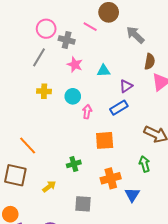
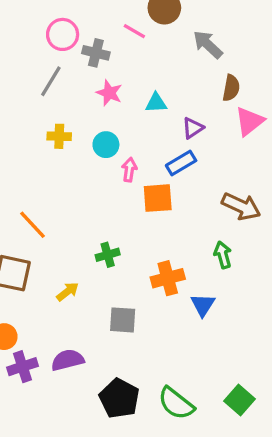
orange square: (105, 140) -> (158, 198), moved

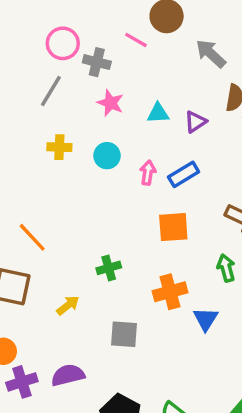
purple triangle: (193, 128) -> (195, 122), moved
pink arrow: (129, 170) -> (148, 173), moved
orange square: (158, 198) -> (173, 227), moved

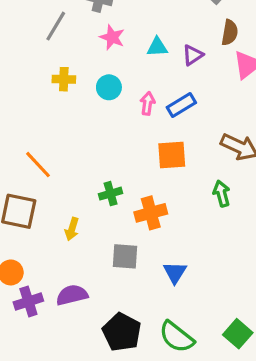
orange cross: (170, 292) -> (151, 213), moved
yellow arrow: (68, 305) -> (72, 229), turned 145
blue triangle: (206, 319) -> (175, 272), moved

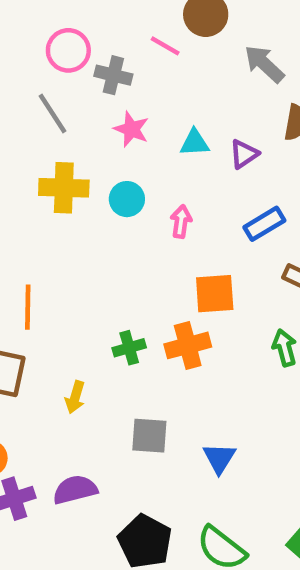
gray line: (56, 26) -> (53, 113), turned -64
yellow cross: (64, 79) -> (64, 188), size x1.5
blue rectangle: (181, 105) -> (264, 224), moved
orange line: (38, 165) -> (28, 307), turned 44
orange cross: (151, 213) -> (188, 345), moved

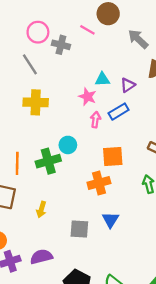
pink star: (131, 129) -> (87, 97), moved
cyan circle: (127, 199) -> (68, 145), moved
blue rectangle: (264, 224) -> (119, 112), moved
green cross: (129, 348) -> (48, 161), moved, size x1.5
blue triangle: (219, 458) -> (110, 220), moved

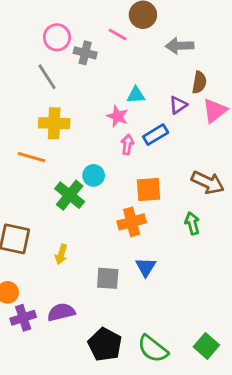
gray arrow: (138, 39) -> (180, 46), turned -45
purple triangle: (128, 85) -> (178, 105), moved
green cross: (48, 161) -> (70, 195), turned -35
orange line: (17, 163) -> (32, 157), moved, turned -75

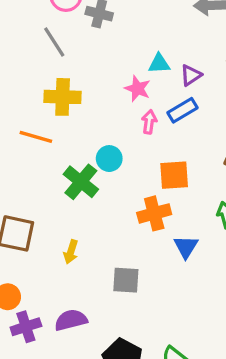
purple triangle: (178, 105) -> (191, 75), moved
blue triangle: (146, 267) -> (186, 247), moved

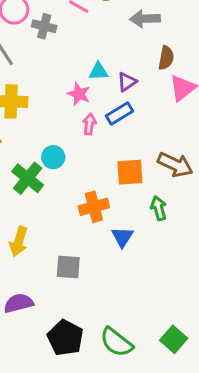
orange square: (174, 175) -> (130, 172), moved
yellow arrow: (71, 252) -> (19, 241), size x1.4

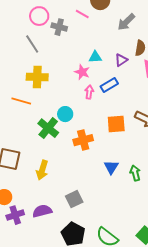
gray arrow: (145, 19) -> (126, 22), turned -42
purple triangle: (127, 82) -> (121, 60), moved
orange cross: (94, 207) -> (83, 140), moved
green arrow: (159, 208) -> (135, 173), moved
gray square: (68, 267) -> (74, 199), moved, turned -30

